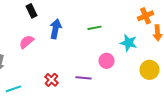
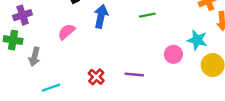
cyan star: (128, 43) -> (197, 40), moved
pink circle: (106, 61) -> (173, 54), moved

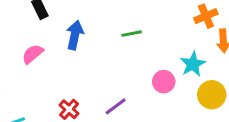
cyan star: (197, 40) -> (193, 64), turned 30
purple line: (134, 75) -> (116, 106), turned -42

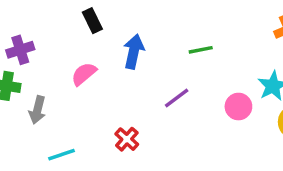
purple line: (116, 106) -> (177, 98), moved

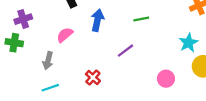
pink circle: (238, 107) -> (166, 79), moved
gray arrow: (37, 110) -> (48, 61), moved

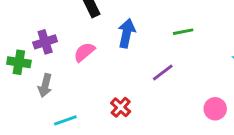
purple cross: (23, 19) -> (45, 42), moved
gray arrow: (48, 61) -> (45, 86), moved

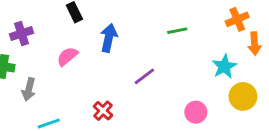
green line: (183, 32) -> (177, 31), moved
purple cross: (45, 42) -> (22, 34), moved

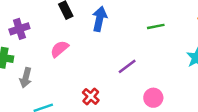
blue arrow: (109, 38) -> (100, 19), moved
pink circle: (196, 112) -> (153, 98), moved

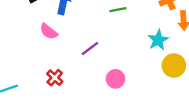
pink semicircle: (59, 49) -> (49, 31), moved, turned -102

